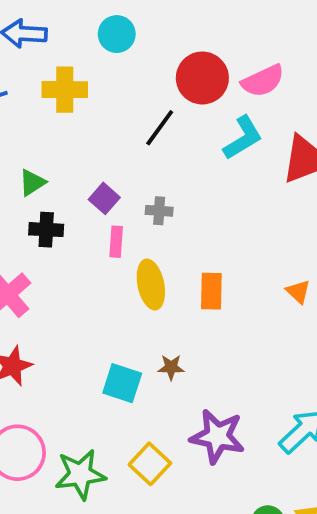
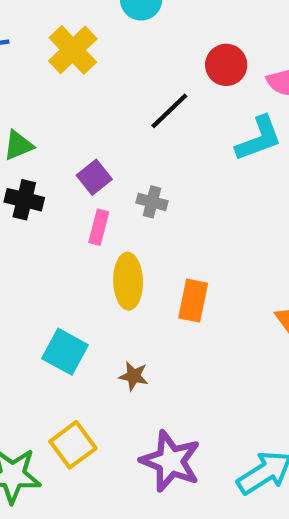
red circle: (202, 78) -> (226, 65), size x0.7
yellow cross: (65, 90) -> (73, 50), turned 36
cyan square: (122, 383) -> (65, 352), moved
yellow square: (150, 464) -> (73, 445), moved

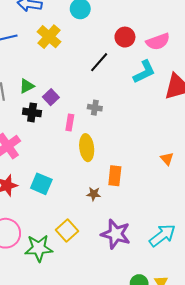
purple square: (94, 177) -> (51, 97), moved
orange rectangle: (193, 301) -> (115, 176), moved
cyan square: (65, 352) -> (41, 184), moved

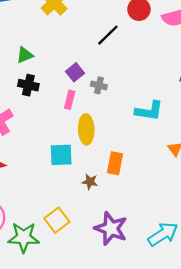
cyan L-shape: (144, 72) -> (149, 111), moved, turned 30
purple square: (51, 97) -> (75, 72), moved
cyan square: (41, 184) -> (61, 155), moved, turned -30

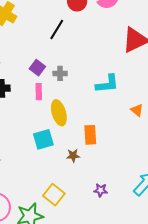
purple star: (111, 228) -> (101, 190), size x0.5

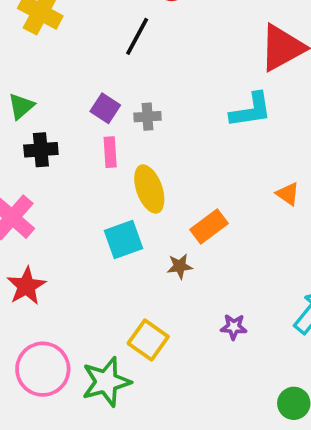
cyan L-shape: (107, 84) -> (251, 110), moved
orange triangle: (137, 110) -> (288, 194), moved
orange rectangle: (90, 135) -> (209, 226), turned 60

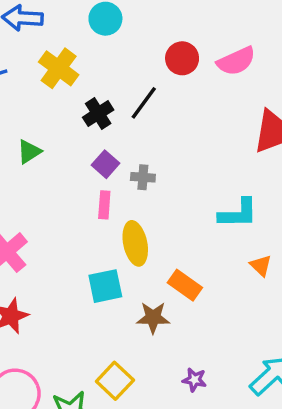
cyan L-shape: (251, 110) -> (238, 213), moved
black cross: (41, 150) -> (98, 114), moved, turned -36
orange rectangle: (209, 226) -> (185, 285), turned 64
brown star: (180, 266) -> (153, 318), size x1.4

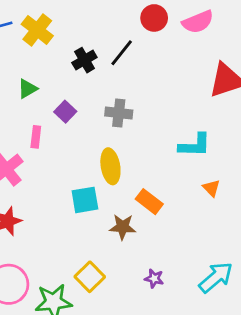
yellow cross: (59, 68) -> (37, 30), moved
purple square: (106, 164) -> (65, 112), moved
gray cross: (143, 177) -> (119, 113), size x1.4
pink rectangle: (104, 205) -> (36, 137), moved

